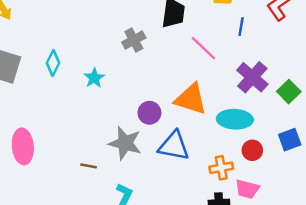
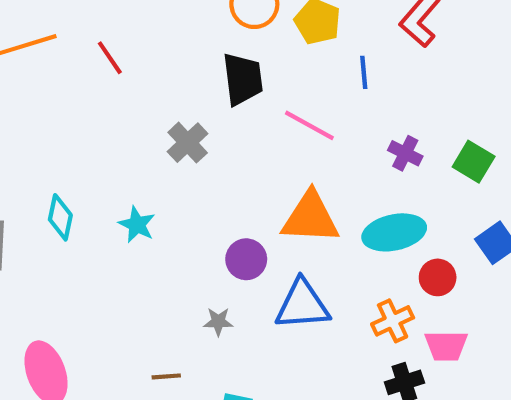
purple cross: (252, 77) -> (405, 153), size x0.6
gray star: (125, 143) -> (218, 322), size x0.5

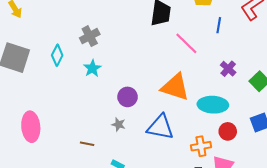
gray cross: (188, 143) -> (90, 36), moved
purple circle: (246, 259) -> (128, 97), moved

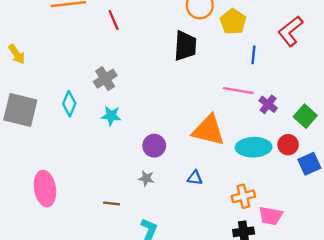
pink line: (186, 43) -> (238, 91), moved, turned -30
cyan star: (92, 68) -> (111, 116), turned -30
blue triangle: (160, 127) -> (195, 178), size x0.5
red circle: (228, 131) -> (288, 145), moved

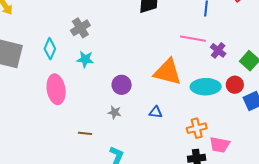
pink ellipse: (45, 189) -> (56, 89), moved

